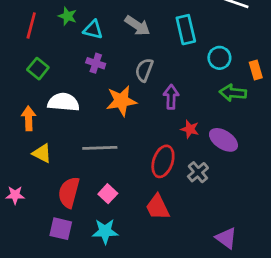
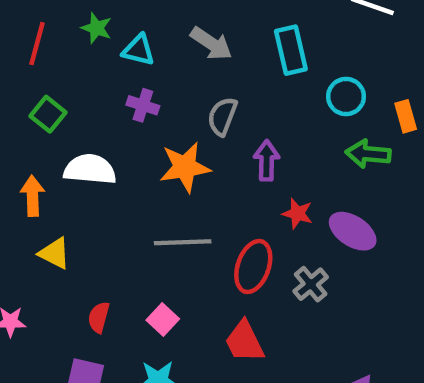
gray line: (100, 148) -> (183, 242), moved
red semicircle: (69, 192) -> (99, 317), size x0.6

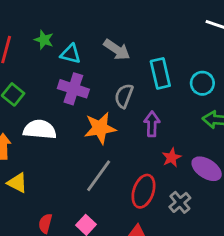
cyan rectangle: (291, 50) -> (160, 73), moved
purple cross: (143, 105) -> (73, 89), size x1.5
red star: (297, 214) -> (172, 158), turned 30
gray line: (183, 242) -> (99, 176), turned -52

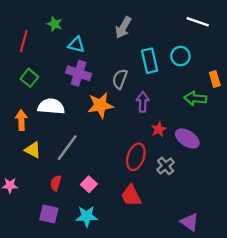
green star: (44, 40) -> (55, 24), moved
gray arrow: (117, 50) -> (123, 27), moved, turned 85
cyan circle: (202, 83) -> (180, 56), moved
gray line: (99, 176) -> (67, 148), moved

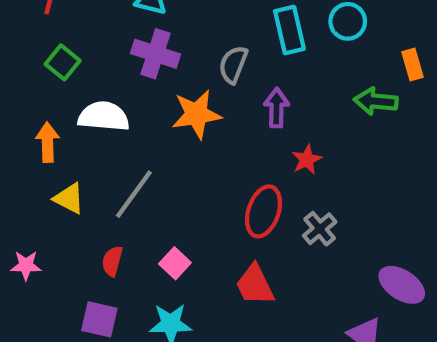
purple ellipse: (187, 138) -> (402, 285), moved

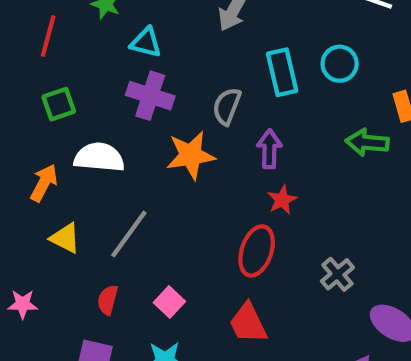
green square: (63, 62) -> (59, 104), turned 32
orange arrow: (48, 142) -> (44, 183), turned 30
red star: (307, 160) -> (282, 200), moved
gray cross: (320, 229) -> (337, 274), moved

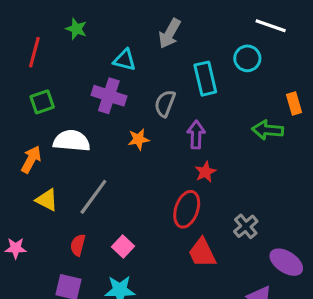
cyan triangle: (146, 42) -> (124, 60), moved
cyan circle: (340, 64) -> (247, 58), moved
orange star: (191, 155) -> (138, 139), size x0.6
red trapezoid: (248, 323) -> (202, 253), moved

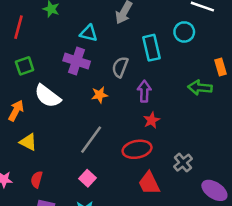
white semicircle: (72, 141) -> (48, 96), turned -148
gray line: (93, 197) -> (91, 140), moved
red ellipse: (187, 209) -> (137, 149), turned 60
red semicircle: (78, 245) -> (37, 180), moved

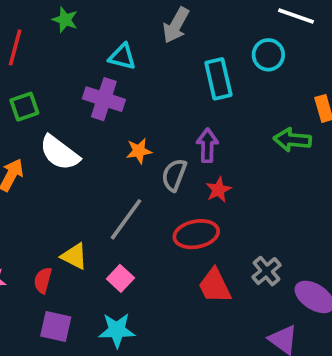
gray semicircle: (120, 67) -> (174, 175), moved
yellow triangle: (28, 142) -> (74, 256), moved
gray cross: (183, 163) -> (266, 271), moved

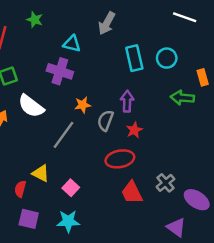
cyan circle: (268, 55) -> (167, 58), moved
gray line: (126, 219) -> (63, 135), moved

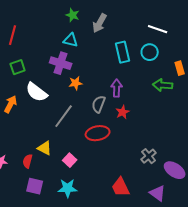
white line: (185, 17) -> (158, 29), moved
green star: (35, 20) -> (73, 15), moved
orange star: (83, 105) -> (76, 83), moved
red ellipse: (120, 159) -> (98, 133), moved
red trapezoid: (132, 192) -> (121, 187), moved

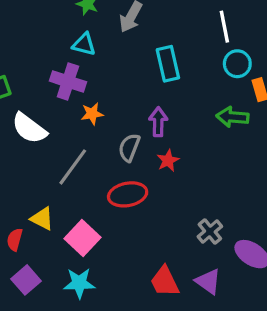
white line: (158, 29) -> (224, 27), turned 60
cyan circle: (150, 52) -> (237, 64), moved
pink square: (70, 160) -> (82, 238), size x1.5
purple square: (35, 186) -> (26, 280), turned 36
purple triangle: (158, 193) -> (208, 282), moved

